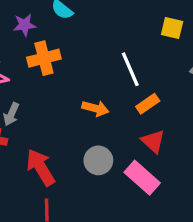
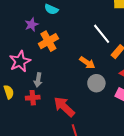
orange arrow: (95, 108) -> (87, 63), turned 35
gray circle: (98, 160) -> (96, 83), moved

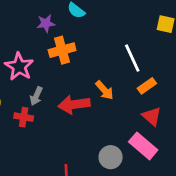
pink star: (20, 61) -> (19, 67), turned -30
gray circle: (96, 83) -> (111, 157), moved
red arrow: (64, 107) -> (74, 104), moved, turned -65

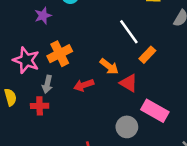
orange cross: (62, 50) -> (60, 54), moved
red arrow: (74, 104) -> (84, 85), size x0.7
red triangle: (152, 116) -> (129, 83), moved

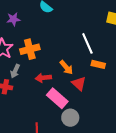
purple star: (43, 16) -> (13, 19), moved
orange rectangle: (147, 55) -> (98, 64), turned 48
pink rectangle: (155, 111) -> (57, 98), moved

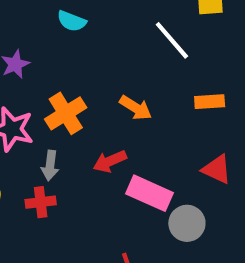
white line: (87, 43) -> (172, 40), moved
orange arrow: (66, 67) -> (136, 108), moved
red triangle: (79, 84) -> (217, 169), moved

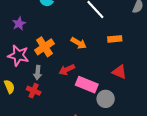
red cross: (41, 202) -> (34, 91), turned 32

